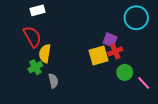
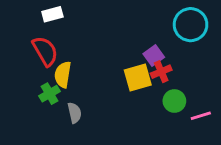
purple square: (110, 40) -> (154, 55), turned 32
pink line: (144, 83) -> (201, 116), turned -64

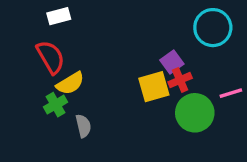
yellow semicircle: (63, 75) -> (70, 83), turned -130
green circle: (174, 101) -> (195, 113), size x1.5
pink line: (201, 116) -> (231, 93), moved

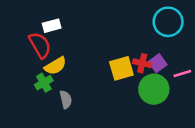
white rectangle: (59, 16) -> (52, 26), moved
purple square: (172, 62) -> (158, 63), moved
red cross: (180, 80) -> (142, 63), turned 36

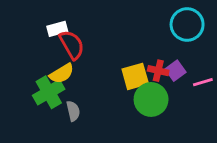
red semicircle: (40, 45) -> (72, 45), moved
green cross: (44, 83) -> (49, 92), size x1.5
green circle: (154, 89) -> (151, 99), moved

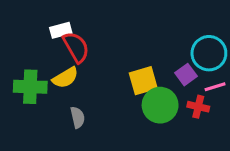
cyan circle: (187, 25) -> (209, 53), moved
red cross: (158, 71) -> (198, 107), moved
green cross: (49, 92) -> (30, 87), moved, turned 32

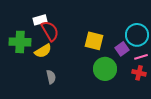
yellow square: (143, 81) -> (94, 41), moved, turned 30
green cross: (30, 87) -> (20, 42), moved
red cross: (198, 107) -> (139, 73), moved

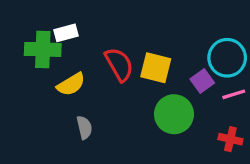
red semicircle: (50, 31) -> (119, 64), moved
green cross: (20, 42) -> (43, 49), moved
red cross: (139, 73) -> (230, 139), moved

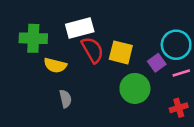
white rectangle: (66, 33) -> (80, 28), moved, size x1.5
yellow semicircle: (71, 84) -> (55, 65), turned 45
red cross: (230, 139) -> (179, 108), turned -30

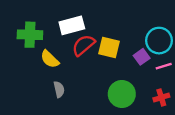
red semicircle: (92, 50) -> (83, 45), turned -100
yellow semicircle: (55, 65) -> (50, 59), turned 30
green circle: (135, 88) -> (122, 94), moved

